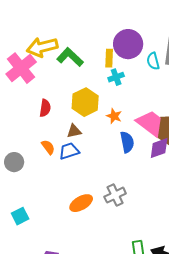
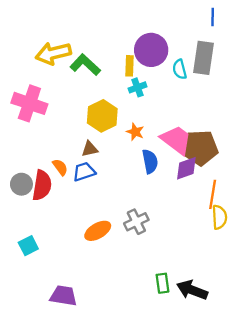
pink cross: (21, 68) -> (29, 103), moved, turned -32
red semicircle: (45, 108) -> (42, 185), moved, size x1.5

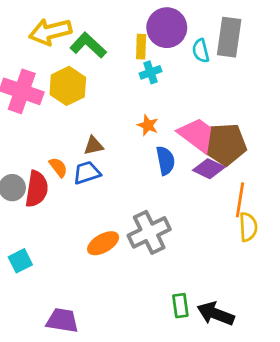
yellow hexagon: (102, 116) -> (68, 86), moved
purple diamond: (186, 168) -> (209, 169), turned 45
gray cross: (136, 222) -> (149, 232), size x1.4

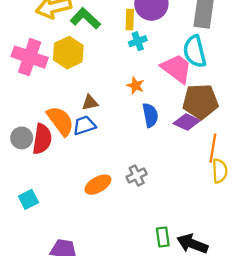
cyan semicircle: (201, 51) -> (195, 51), moved, size x1.6
pink trapezoid: (197, 135) -> (176, 68), moved
orange semicircle: (58, 167) -> (60, 121), size x1.8
gray cross: (149, 232) -> (137, 175), size x0.6

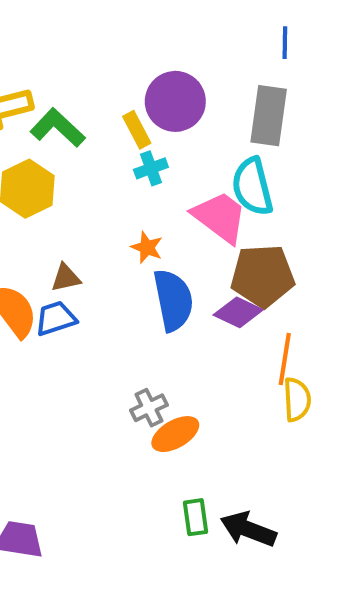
yellow rectangle: (130, 20) -> (137, 130), turned -30
blue semicircle: (150, 115) -> (173, 300), size x1.4
orange ellipse: (98, 185) -> (175, 434), moved

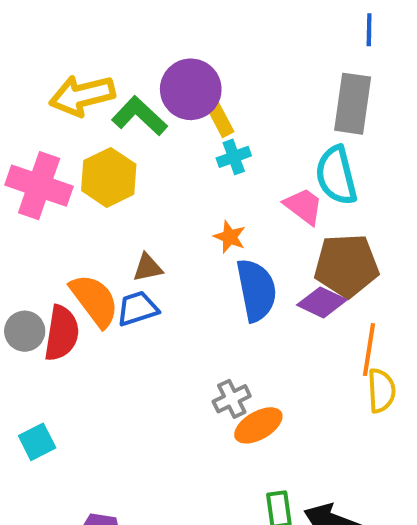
purple circle: (175, 101) -> (191, 89), moved
pink trapezoid: (220, 217) -> (303, 206), size x0.7

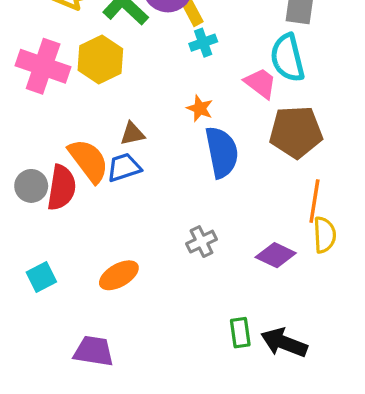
purple diamond: (322, 302) -> (276, 255), moved
orange ellipse: (258, 425) -> (119, 275), moved

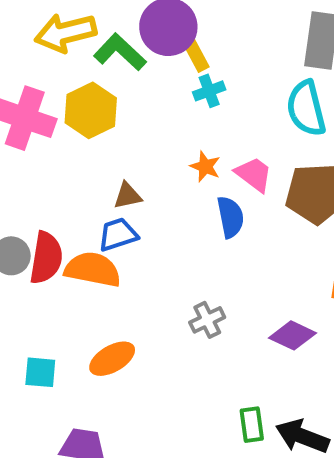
pink trapezoid: (260, 83) -> (254, 174), moved
blue semicircle: (222, 152) -> (230, 217), size x0.7
orange semicircle: (89, 161) -> (93, 269), moved, turned -42
cyan square: (41, 277) -> (40, 372), moved, turned 32

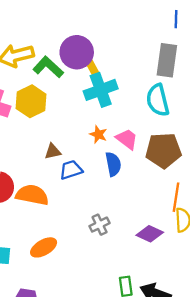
cyan cross: (209, 91) -> (101, 90), size x1.8
blue trapezoid: (118, 235) -> (71, 170), moved

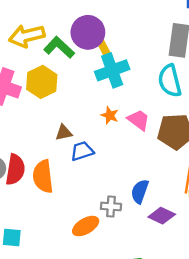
blue semicircle: (113, 164) -> (140, 191), moved, turned -150
orange semicircle: (32, 195) -> (43, 176), turned -108
gray cross: (100, 225) -> (111, 206), turned 30
orange ellipse: (44, 247) -> (86, 226), moved

